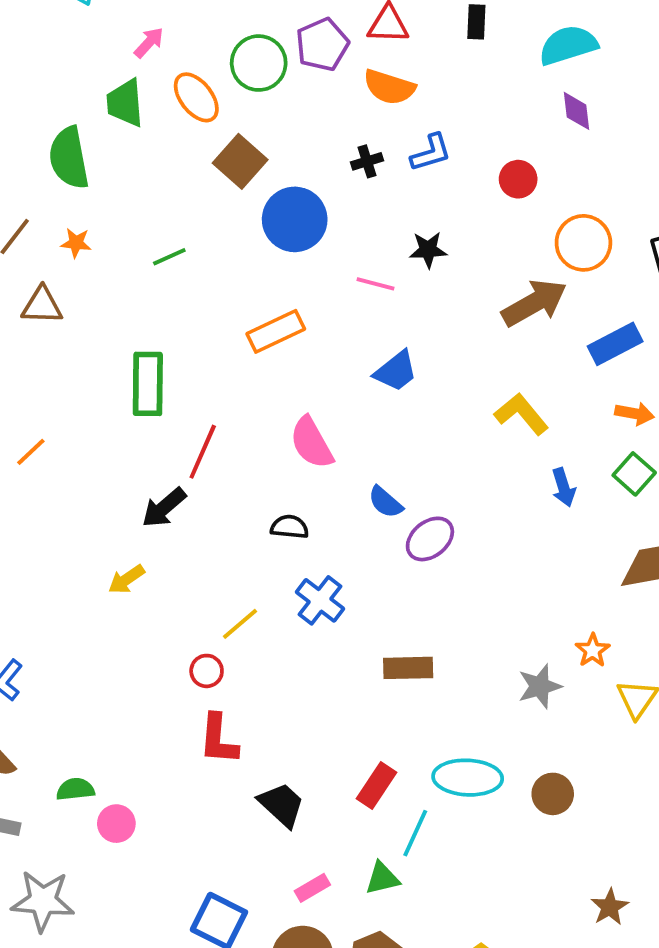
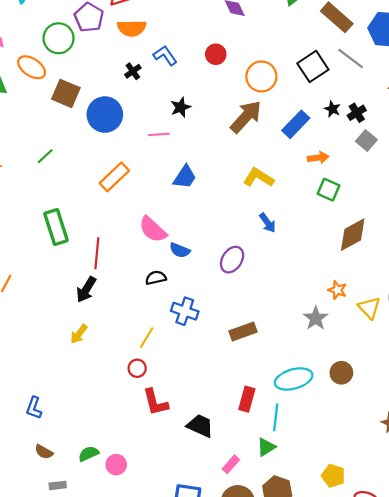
blue L-shape: (431, 153) -> (165, 56), turned -90
blue arrow: (564, 487) -> (268, 223), moved
blue semicircle: (385, 502) -> (180, 250), moved

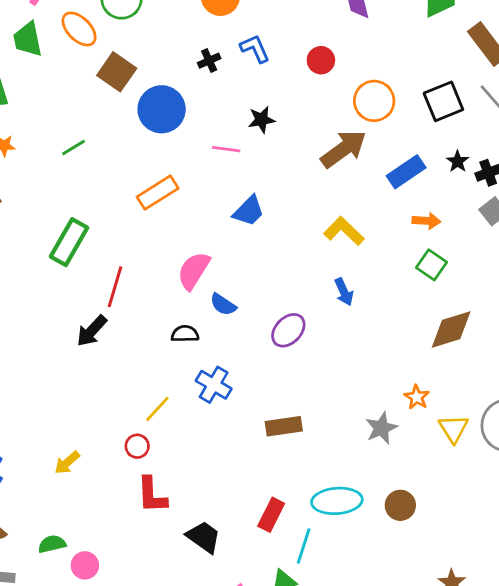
green rectangle: (56, 227) -> (69, 242), turned 36
pink semicircle: (153, 230) -> (194, 271), turned 68
yellow arrow: (79, 334) -> (67, 463), moved

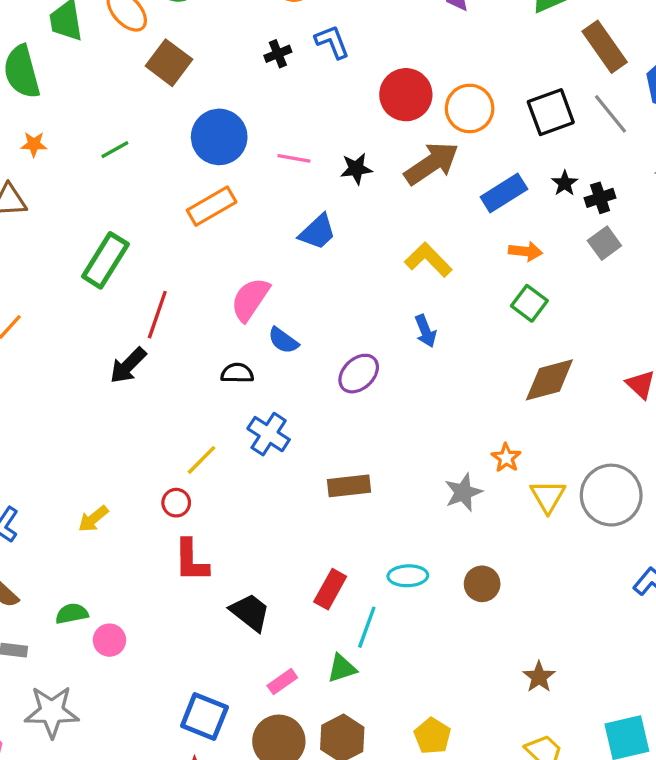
red circle: (321, 60) -> (406, 95), moved, size x1.6
blue circle: (162, 109) -> (219, 137), moved
black star: (262, 120) -> (356, 169), moved
cyan ellipse: (337, 501) -> (408, 576), size x0.7

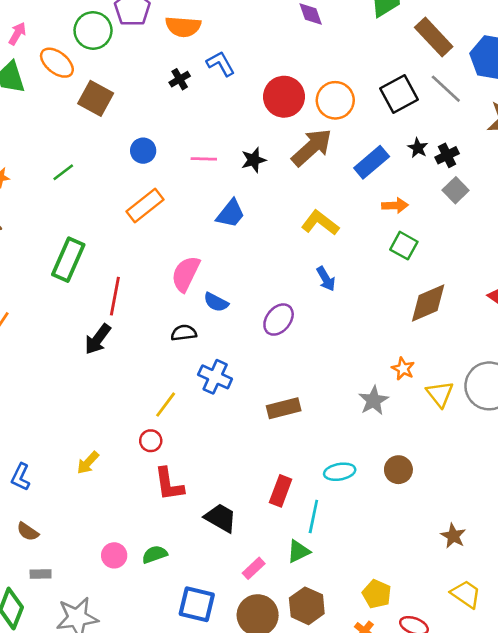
blue circle: (219, 137) -> (143, 151), size x0.6
green semicircle: (72, 614) -> (155, 554), moved

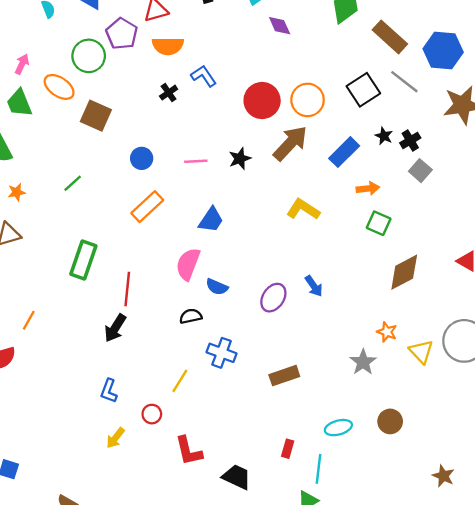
blue trapezoid: (231, 214) -> (211, 220), moved
blue arrow: (326, 279) -> (314, 286), moved
red circle: (151, 441) -> (152, 414), moved
blue L-shape: (21, 477) -> (109, 391), moved
red rectangle: (281, 491) -> (288, 449), size x0.7

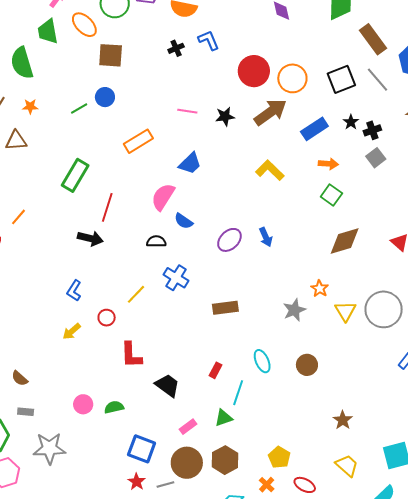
brown square: (96, 116) -> (111, 55), turned -32
blue circle: (142, 158) -> (105, 97), moved
black arrow: (115, 328) -> (90, 238), turned -120
cyan ellipse: (338, 428) -> (262, 361), turned 70

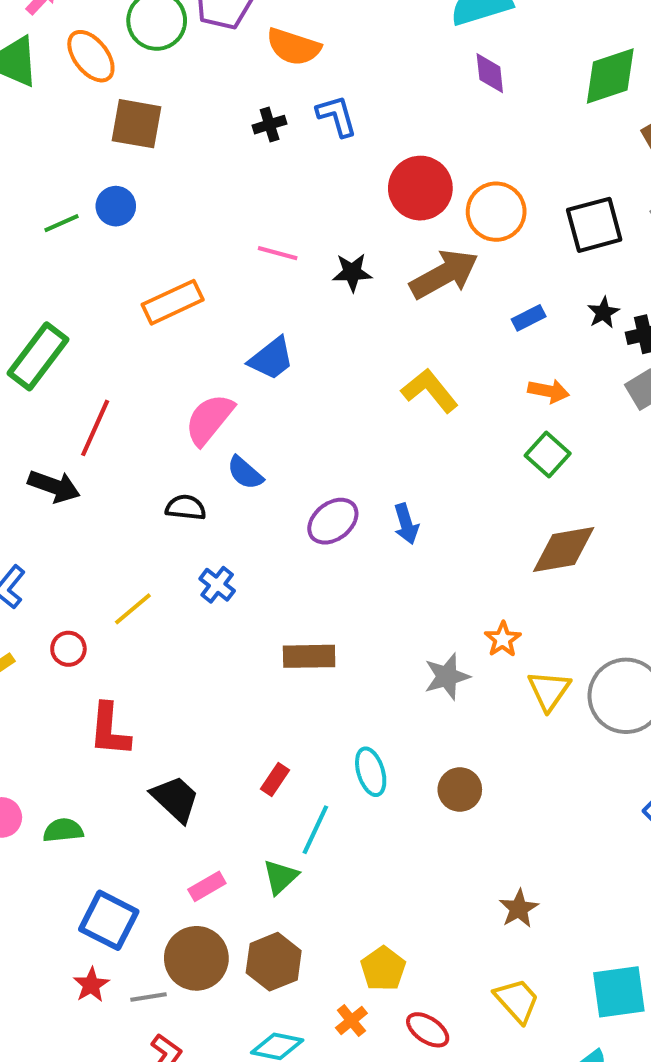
blue rectangle: (314, 129) -> (529, 318), size x0.6
blue cross: (176, 278) -> (217, 585), size x0.7
green triangle: (224, 418) -> (280, 877), turned -30

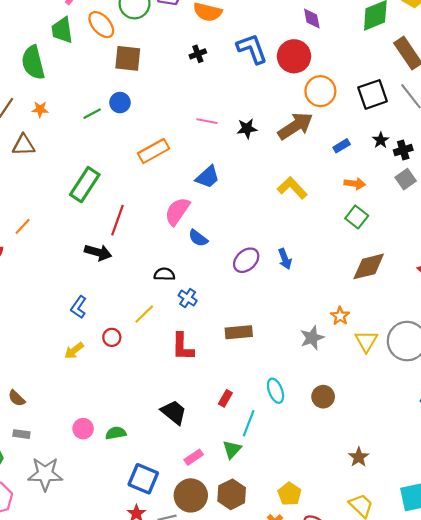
blue L-shape: (337, 116) -> (252, 49), moved, size x1.4
red circle: (420, 188) -> (294, 56), moved
black semicircle: (186, 507) -> (164, 274), moved
red L-shape: (110, 730) -> (183, 347), moved

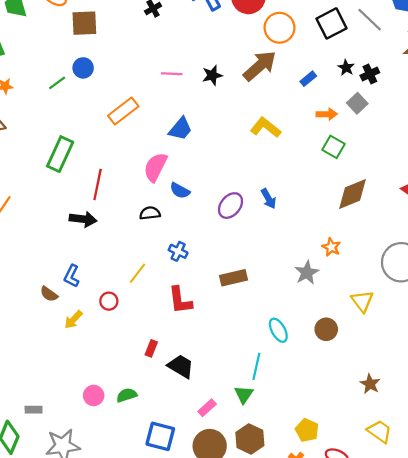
gray square: (406, 179) -> (357, 103), moved
black semicircle: (164, 274) -> (150, 213), moved
yellow triangle: (366, 341) -> (362, 301), moved
brown semicircle: (17, 398) -> (49, 294), moved
red rectangle: (225, 398) -> (151, 348), moved

